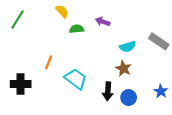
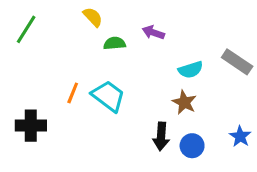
cyan trapezoid: (76, 79) -> (108, 96), moved

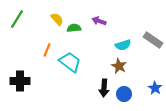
yellow semicircle: (93, 17) -> (57, 19), moved
orange line: (73, 93) -> (47, 50), moved

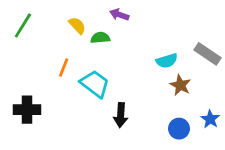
purple arrow: (99, 21) -> (119, 15), moved
brown star: (119, 66) -> (180, 85), moved
black arrow: (104, 88) -> (121, 115), moved
blue circle: (124, 94) -> (179, 129), moved

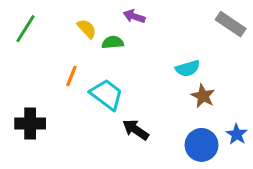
gray rectangle: (207, 54) -> (231, 24), moved
black arrow: (121, 115) -> (136, 130), turned 120
blue circle: (179, 129) -> (202, 145), size x1.4

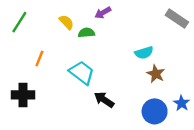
purple arrow: (134, 16) -> (103, 13), turned -49
orange line: (71, 76) -> (39, 59), moved

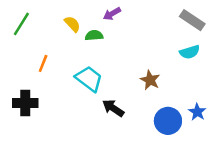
cyan semicircle: (144, 53) -> (190, 52), moved
brown star: (156, 74) -> (150, 80), moved

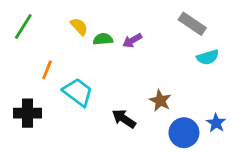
purple arrow: (112, 14) -> (132, 40), moved
gray rectangle: (192, 20) -> (192, 24), moved
cyan trapezoid: (89, 79) -> (78, 92), moved
brown star: (150, 80) -> (160, 101), moved

